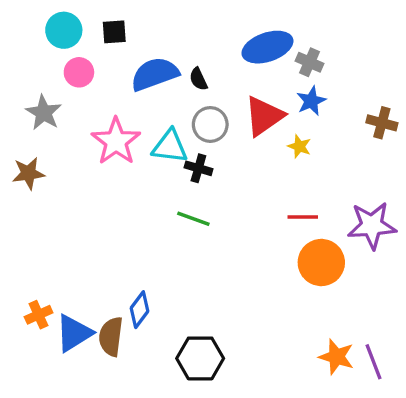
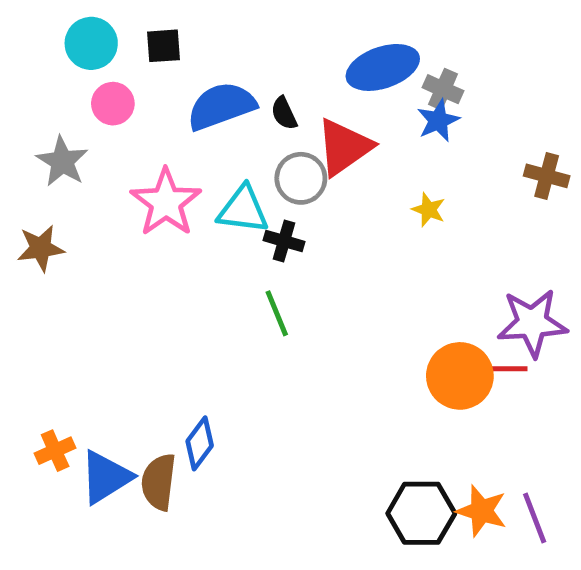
blue star: (311, 101) -> (438, 120), moved
red triangle: (264, 116) -> (344, 147), moved
red line: (303, 217) -> (506, 369), moved
green line: (193, 219) -> (277, 313), turned 48
black hexagon: (200, 358) -> (421, 513), moved

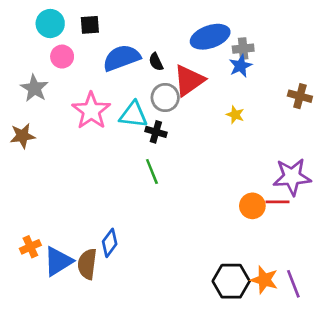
gray cross: (443, 89) -> (243, 49), turned -30
orange circle: (460, 376) -> (252, 206), size x0.7

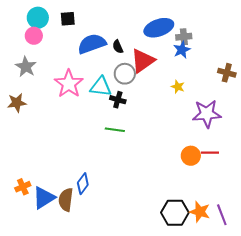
pink circle: (62, 57) -> (34, 36), moved
green line: (152, 172) -> (115, 130), turned -60
purple star: (292, 177) -> (207, 114), moved

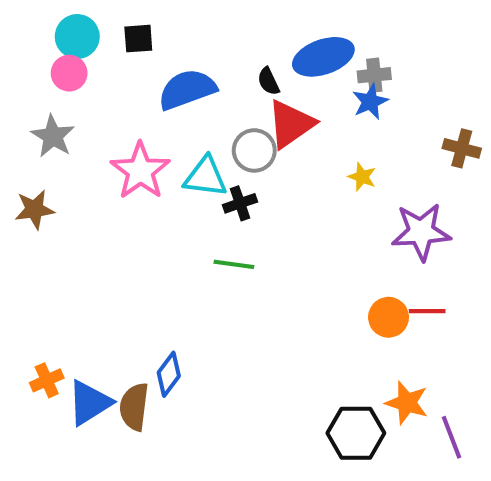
black semicircle: (118, 47) -> (268, 81), moved
black cross: (118, 100) -> (240, 203), turned -35
orange star: (200, 212) -> (407, 403), moved

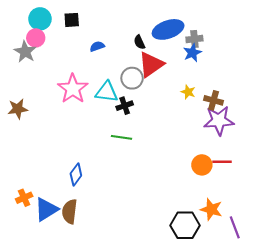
blue semicircle: (187, 89) -> (97, 46), size x0.5
gray star: (53, 136) -> (25, 52), moved
brown cross: (462, 148) -> (214, 100), moved
blue diamond: (169, 374) -> (76, 174), moved

